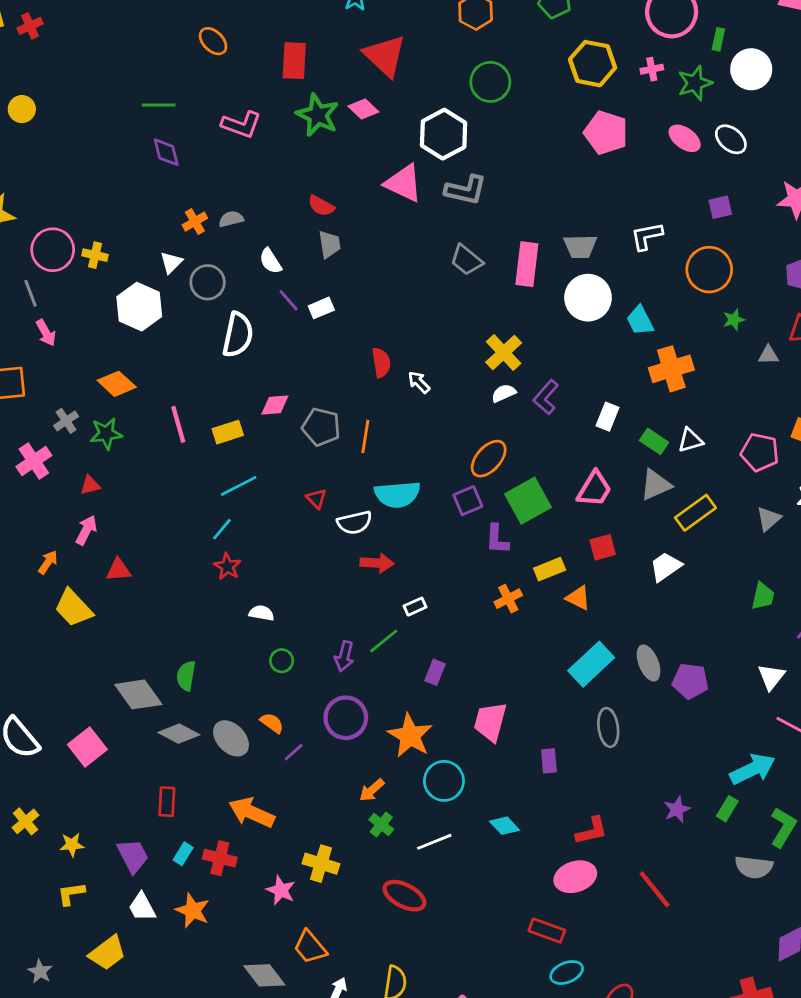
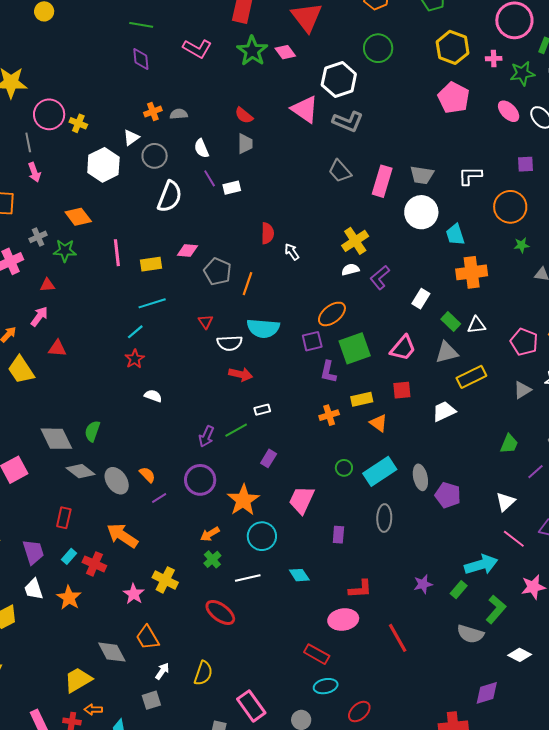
green circle: (282, 661) -> (344, 468), moved

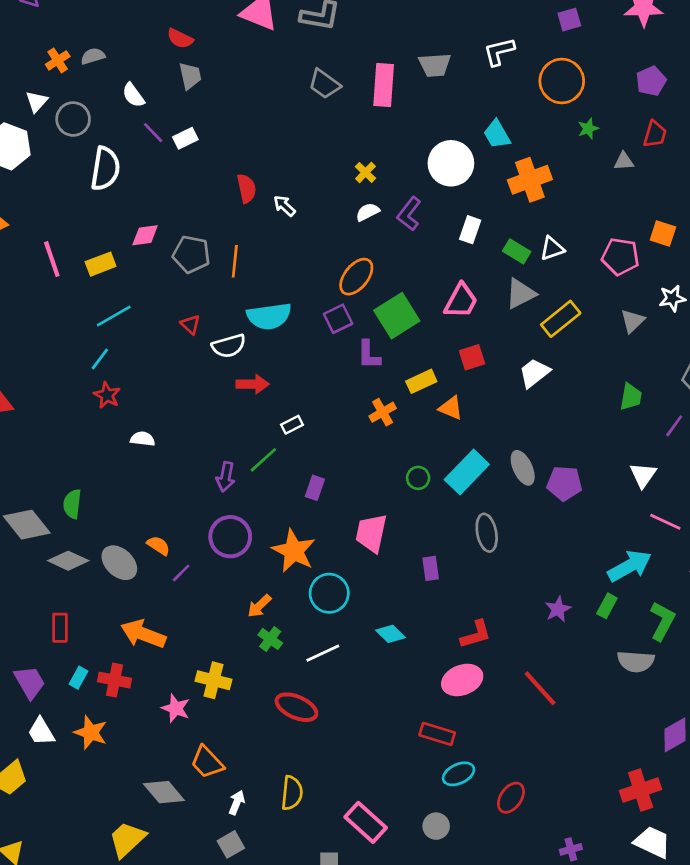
white circle: (421, 212) -> (451, 163), moved
yellow cross: (355, 241) -> (365, 172), size x0.6

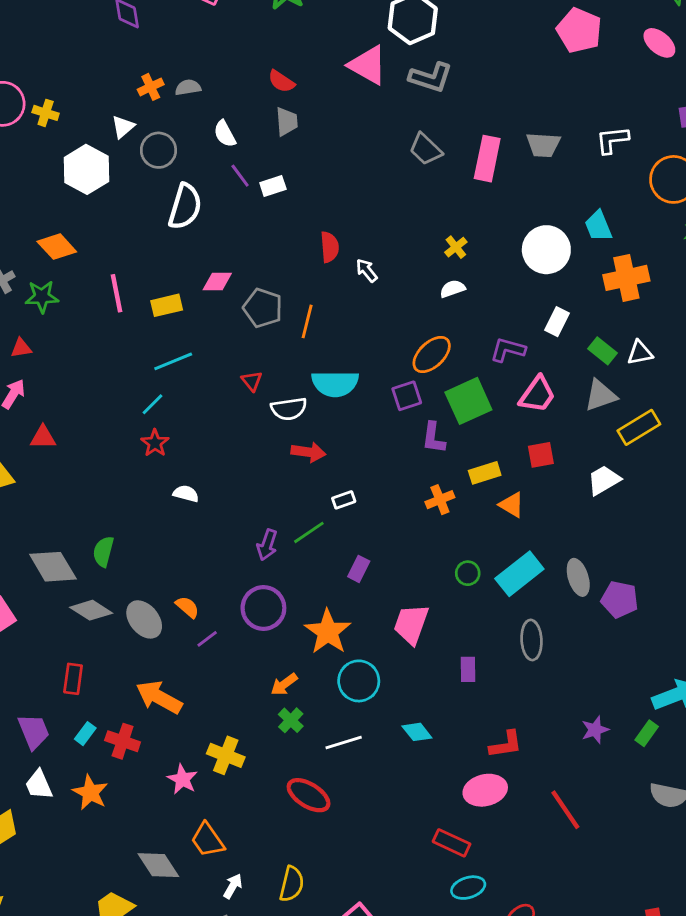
purple L-shape: (409, 214) -> (508, 350), moved, turned 60

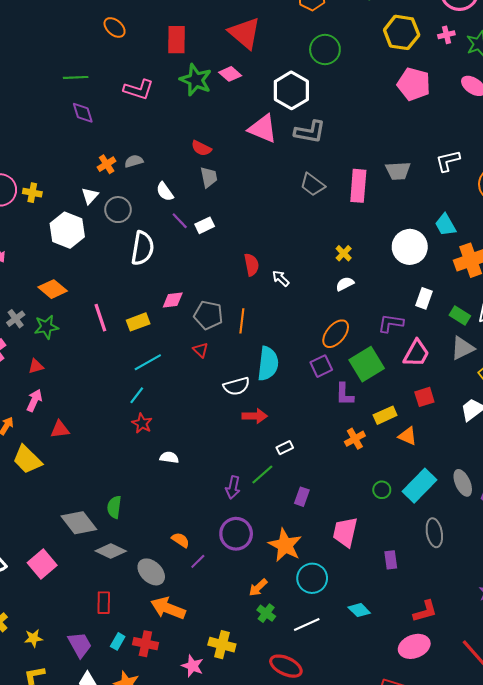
red triangle: (252, 381) -> (201, 350), moved
cyan semicircle: (335, 383) -> (268, 364), turned -76
gray ellipse: (144, 619) -> (151, 572), moved

